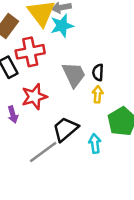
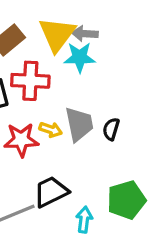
yellow arrow: (98, 94) -> (51, 130), moved, turned 91

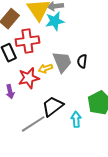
yellow arrow: (51, 130) -> (45, 68), turned 152

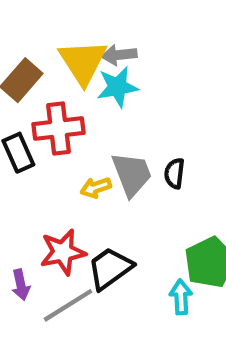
red star: (29, 78) -> (63, 252), moved
purple arrow: (10, 92) -> (21, 285), moved
cyan arrow: (76, 119) -> (181, 297), moved

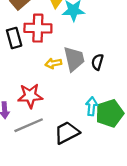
black trapezoid: (110, 268) -> (67, 133), moved
cyan arrow: (181, 297) -> (92, 106), moved

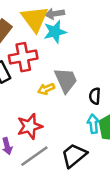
black semicircle: (97, 62) -> (95, 96), moved

